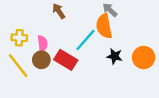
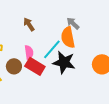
pink semicircle: (43, 44) -> (29, 52), moved
black star: (115, 56) -> (64, 62), moved, size x1.6

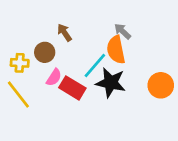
pink semicircle: (29, 52) -> (54, 77), moved, turned 40
brown circle: (14, 66) -> (45, 52), moved

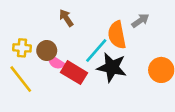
gray arrow: (123, 31) -> (140, 21), moved, turned 102
brown circle: (45, 52) -> (47, 50), moved
pink semicircle: (54, 77) -> (56, 62), turned 90

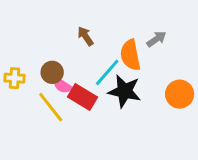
brown arrow: (66, 18) -> (85, 36), moved
yellow cross: (22, 48) -> (14, 78), moved
yellow line: (21, 79) -> (51, 107), moved

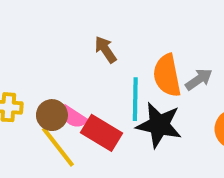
gray arrow: (156, 39) -> (199, 79), moved
brown circle: (52, 72) -> (52, 115), moved
cyan line: (107, 72) -> (135, 99), turned -40

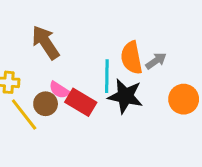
brown arrow: (106, 50) -> (46, 42), moved, size x1.6
brown circle: (52, 115) -> (46, 104), moved
yellow line: (58, 147) -> (24, 114), moved

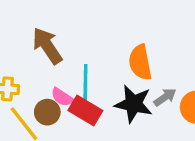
gray arrow: (156, 61) -> (165, 97), moved
cyan line: (107, 76) -> (85, 82), moved

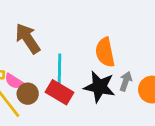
pink semicircle: (62, 97) -> (14, 81), moved
gray arrow: (165, 97) -> (126, 81), turned -36

